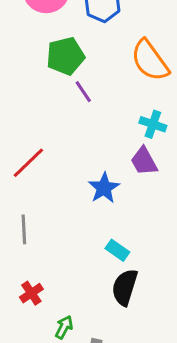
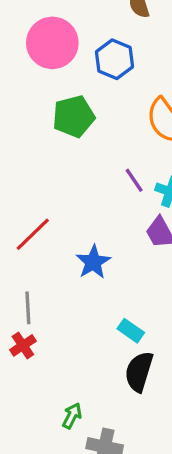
purple line: (83, 92) -> (134, 180), moved
blue star: (104, 188) -> (93, 262), moved
red cross: (31, 293) -> (23, 345), moved

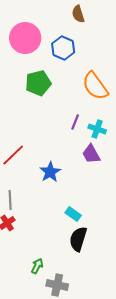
purple line: (134, 180) -> (75, 122), turned 56

